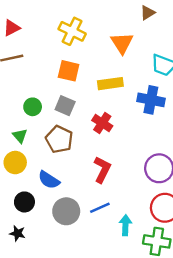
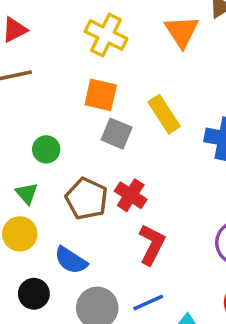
orange triangle: (122, 43) -> (182, 31), moved
yellow rectangle: (110, 84) -> (164, 114), turned 65
gray square: (65, 106) -> (117, 134), moved
red cross: (102, 123) -> (131, 195), moved

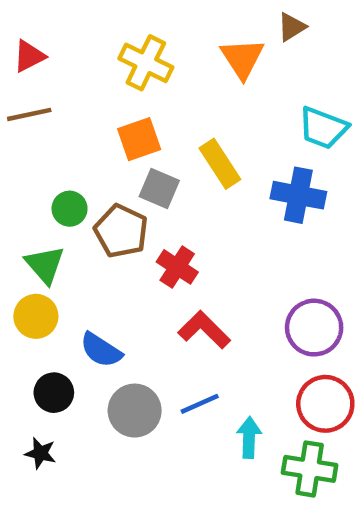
orange square: (101, 95) -> (139, 139), turned -32
green triangle: (27, 193) -> (45, 265), size x1.4
brown pentagon: (87, 199) -> (121, 231), moved
red L-shape: (152, 244) -> (204, 330), turned -72

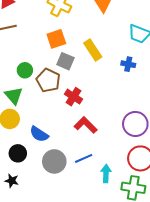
blue cross: (298, 195) -> (128, 64), size x0.6

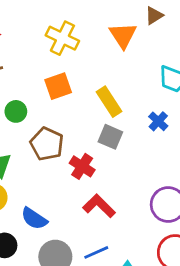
gray square: (65, 61) -> (110, 137), moved
blue cross: (128, 64) -> (158, 121), turned 32
green circle: (25, 70) -> (16, 111), moved

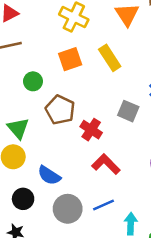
yellow rectangle: (109, 102) -> (110, 58), moved
gray square: (110, 137) -> (128, 111), moved

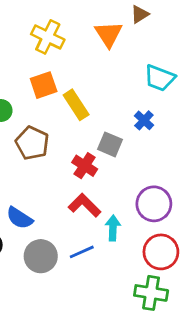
yellow rectangle: (110, 58) -> (76, 105), moved
red cross: (91, 130) -> (85, 166), moved
cyan arrow: (131, 224) -> (113, 228), moved

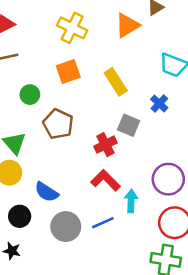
orange triangle: (109, 34) -> (127, 25), turned 32
yellow rectangle: (76, 105) -> (116, 82), moved
red cross: (85, 166) -> (105, 145), turned 30

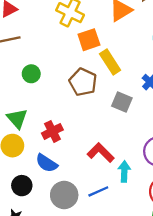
orange square: (68, 71) -> (89, 40), moved
brown pentagon: (58, 124) -> (83, 82), moved
red cross: (105, 145) -> (52, 131), moved

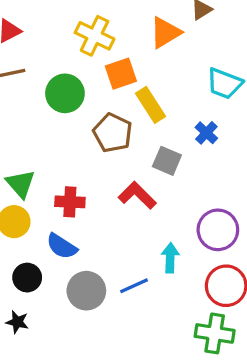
green circle: (31, 74) -> (65, 93), moved, size x1.5
red cross: (52, 131) -> (70, 202), turned 30
red L-shape: (101, 153) -> (137, 195), moved

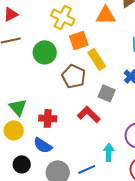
orange triangle: (165, 33) -> (106, 15), turned 30

